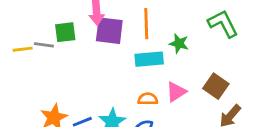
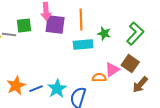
green L-shape: (223, 24) -> (135, 33), moved, turned 70
pink triangle: (176, 92) -> (112, 70), moved
orange semicircle: (148, 99) -> (99, 78), moved

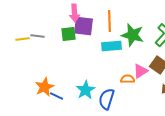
green square: (24, 25) -> (69, 34), moved
green star: (104, 33) -> (133, 35), size x1.6
blue line: (36, 89) -> (57, 96), moved, turned 48

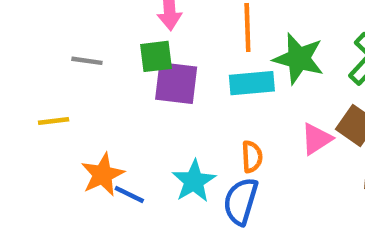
purple square: (84, 26) -> (176, 83), moved
yellow line: (23, 39) -> (54, 121), moved
orange semicircle: (128, 79) -> (252, 157), moved, turned 88

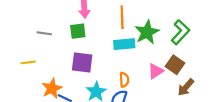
green star: (299, 59) -> (147, 32), turned 30
purple square: (176, 83) -> (82, 62), moved

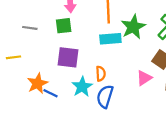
pink triangle: (156, 71) -> (144, 78), moved
orange semicircle: (124, 80) -> (101, 74), moved

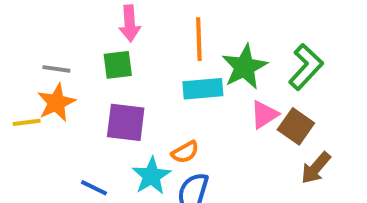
orange semicircle: (101, 74) -> (185, 152), turned 64
pink triangle: (144, 78) -> (264, 114), moved
orange star: (37, 83) -> (56, 103), moved

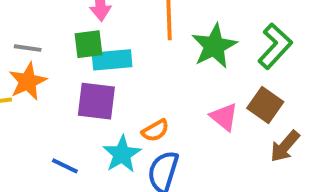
cyan rectangle: (203, 89) -> (112, 60), moved
pink triangle: (264, 114) -> (224, 117), moved, turned -48

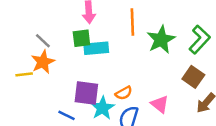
gray line: (28, 48) -> (43, 41), turned 35
purple square: (96, 101) -> (86, 93), moved
pink triangle: (224, 117) -> (160, 104), moved

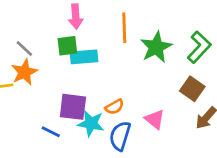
cyan star: (103, 108) -> (91, 123), turned -30

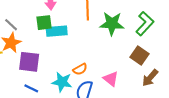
green star: (156, 47) -> (112, 24), turned 30
purple square: (73, 107) -> (29, 62), moved

